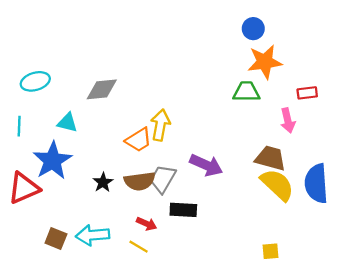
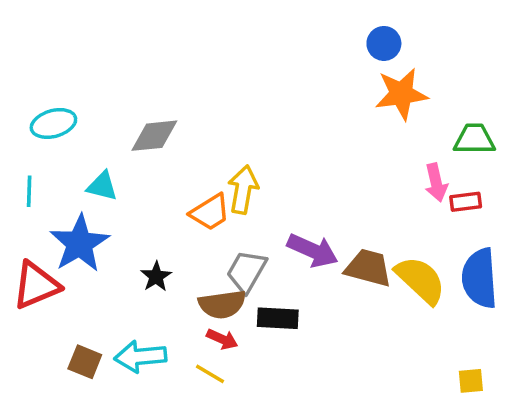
green trapezoid: (246, 92) -> (474, 139), moved
red rectangle: (307, 93) -> (466, 202), moved
brown trapezoid: (270, 158) -> (368, 268), moved
brown semicircle: (140, 181) -> (222, 304), moved
yellow square: (270, 251) -> (471, 381), moved

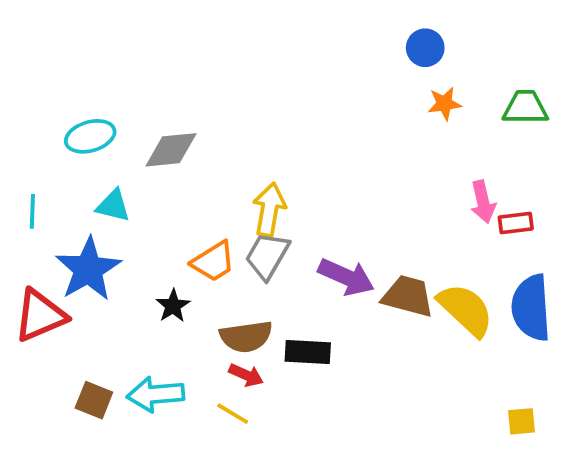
orange star: (401, 94) -> (444, 104), size x0.6
cyan ellipse: (53, 123) -> (90, 136), moved
green trapezoid: (474, 139) -> (525, 107), moved
orange trapezoid: (210, 212) -> (213, 262), moved
gray trapezoid: (247, 271) -> (267, 256), moved

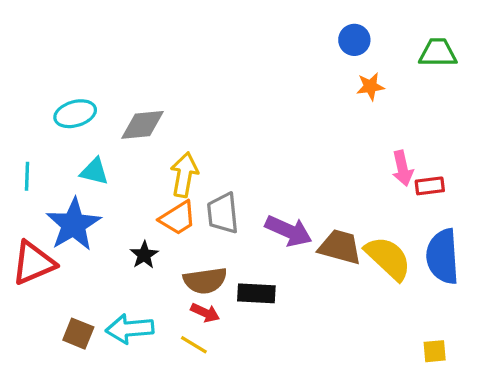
green trapezoid: (525, 107) -> (438, 53), moved
yellow arrow: (269, 210) -> (184, 175), moved
gray trapezoid: (267, 256) -> (223, 213), turned -36

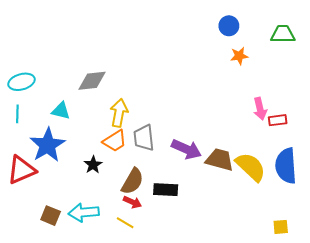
cyan ellipse: (75, 114) -> (22, 82), moved
brown semicircle: (205, 281) -> (132, 181), turned -52

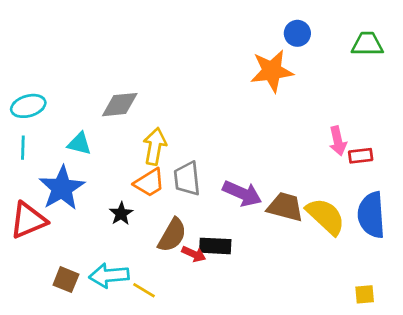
orange star: (239, 56) -> (272, 71), moved, size x1.8
red arrow: (132, 202) -> (194, 254), moved
yellow line: (125, 223) -> (144, 290), moved

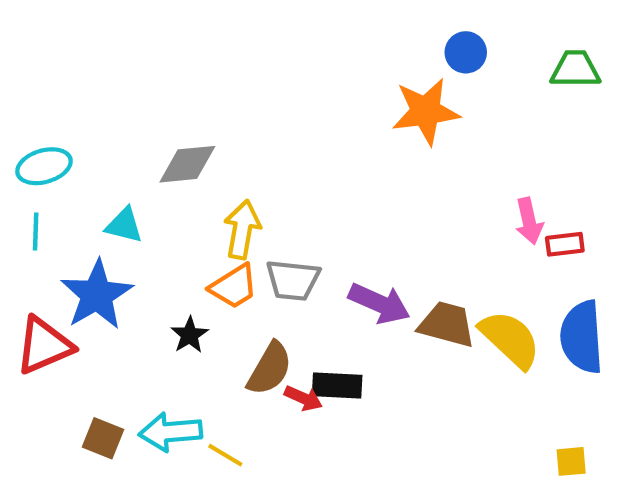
gray trapezoid: (187, 179) -> (293, 280), turned -78

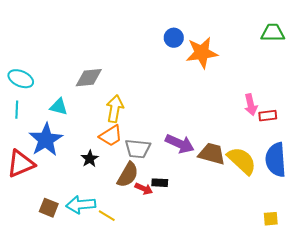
blue circle: (466, 52) -> (174, 38), moved
cyan ellipse: (44, 166) -> (21, 79), turned 40
gray trapezoid: (293, 280) -> (138, 149), moved
black rectangle: (337, 386) -> (160, 183), size x0.7

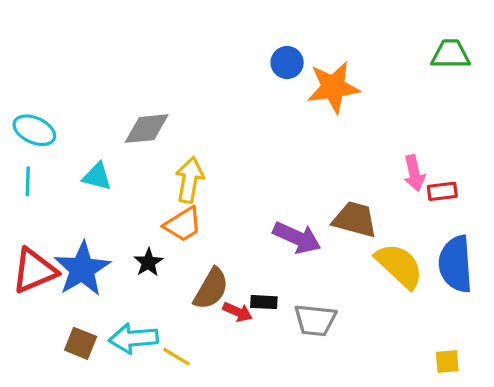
blue star: (46, 140) -> (82, 269), moved
gray trapezoid: (138, 149) -> (315, 320), moved
brown trapezoid: (212, 154) -> (355, 219), moved

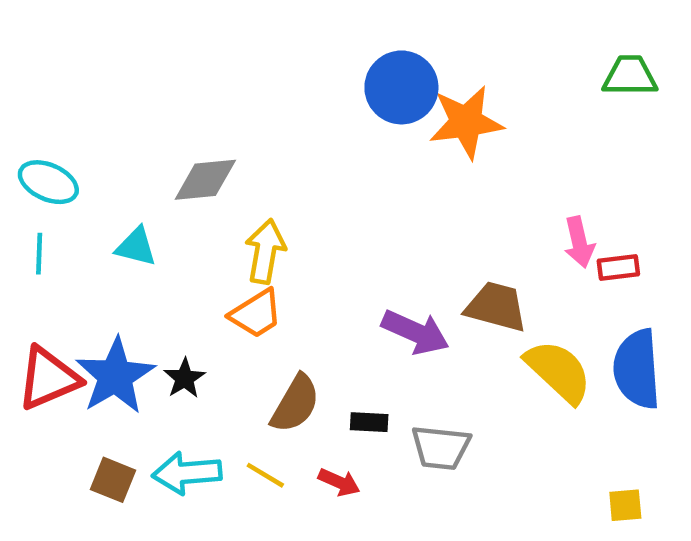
blue circle: (287, 63) -> (401, 87), size x1.6
black star: (148, 262) -> (185, 378), moved
red arrow: (238, 312) -> (339, 482), moved
yellow line: (176, 357) -> (265, 475), moved

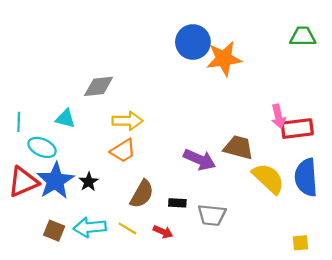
cyan ellipse: (48, 182) -> (42, 147), moved
yellow arrow: (265, 251) -> (127, 121), turned 80
red rectangle: (618, 267) -> (297, 129), size x1.6

